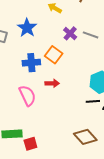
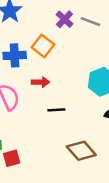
black line: (93, 101) -> (56, 110), moved

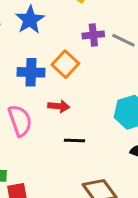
purple cross: (64, 19) -> (93, 35), turned 36

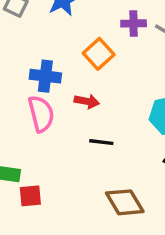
blue cross: (31, 72) -> (45, 76), moved

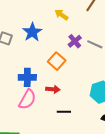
purple cross: (134, 23) -> (75, 41), turned -32
pink semicircle: (41, 114) -> (27, 99), turned 50

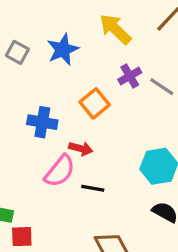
yellow arrow: (61, 15) -> (115, 29), size x1.5
pink semicircle: (27, 99) -> (60, 171), moved

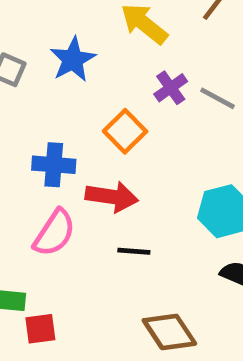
red arrow: (81, 149) -> (112, 197), size x1.5
pink semicircle: (60, 171) -> (54, 233), moved

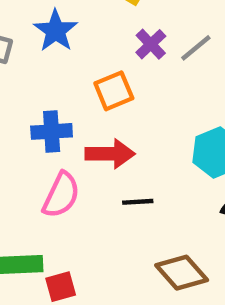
gray line: (217, 98) -> (196, 48), turned -60
orange square: (125, 131) -> (114, 91), turned 30

